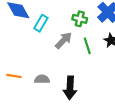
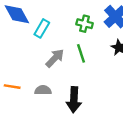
gray arrow: (64, 40) -> (55, 58), moved
green line: (87, 46) -> (81, 53), moved

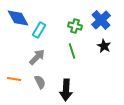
gray arrow: (55, 58) -> (37, 57), moved
gray semicircle: (43, 90) -> (40, 82), turned 64

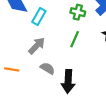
green line: (72, 51) -> (75, 39), turned 42
gray semicircle: (40, 82) -> (48, 68), moved, turned -32

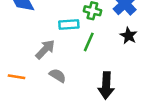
cyan rectangle: (39, 16) -> (69, 24), moved, turned 56
black arrow: (68, 81) -> (106, 85), moved

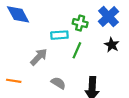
gray semicircle: (58, 76) -> (58, 83), moved

